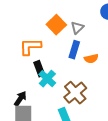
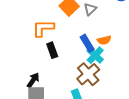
blue rectangle: (74, 50) -> (87, 43), moved, turned -48
cyan cross: (47, 79) -> (95, 55), moved

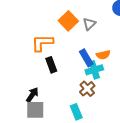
cyan cross: (95, 55) -> (94, 70), turned 30
brown cross: (88, 74) -> (87, 89), size x0.7

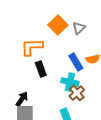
cyan cross: (94, 70) -> (70, 82), moved, turned 30

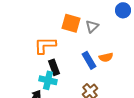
orange square: (58, 25) -> (71, 23), turned -30
cyan cross: (70, 82) -> (48, 80), moved

